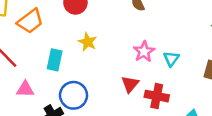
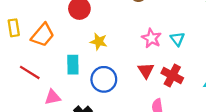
blue circle: (74, 95) -> (104, 79), moved
red cross: (157, 96) -> (172, 76), turned 30

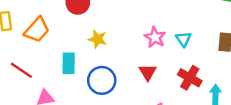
red cross: (172, 76) -> (190, 78), moved

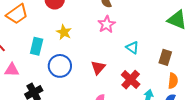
pink star: (155, 37) -> (107, 24), moved
cyan triangle: (183, 39) -> (132, 47), turned -32

